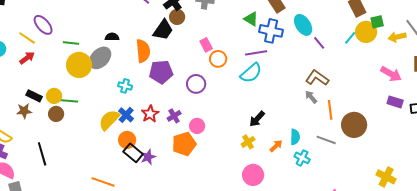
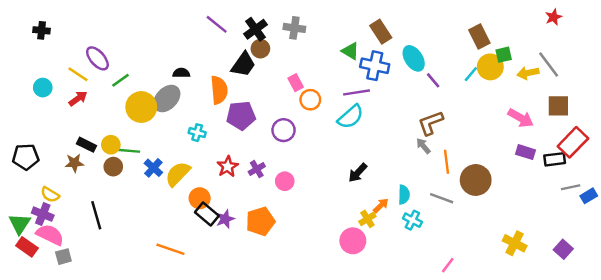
green line: (71, 43) -> (121, 80), moved, turned -42
brown L-shape: (317, 78) -> (431, 123), turned -55
blue cross: (126, 115) -> (153, 168), moved
yellow cross: (248, 142) -> (367, 219), moved
orange pentagon: (184, 144) -> (260, 221), moved

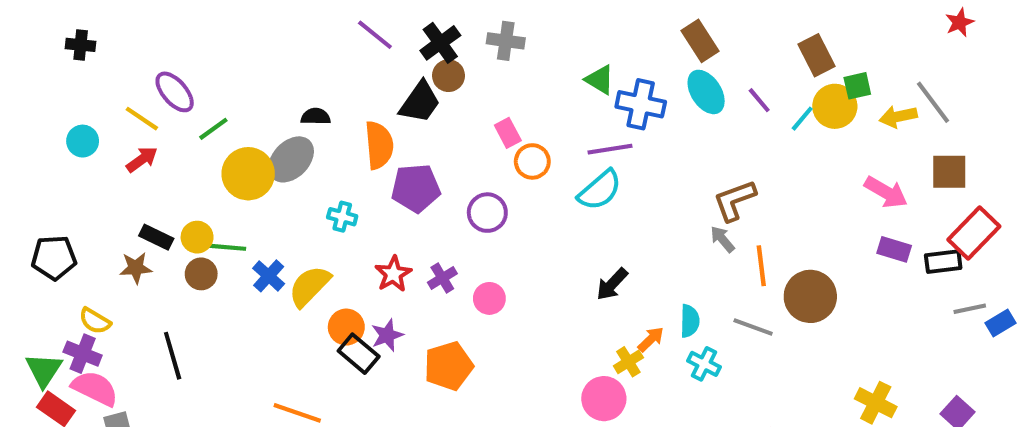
red star: (553, 17) -> (960, 22), moved
brown rectangle: (381, 32) -> (700, 41), moved
purple line: (433, 80) -> (759, 100), moved
purple star: (225, 219) -> (387, 335), moved

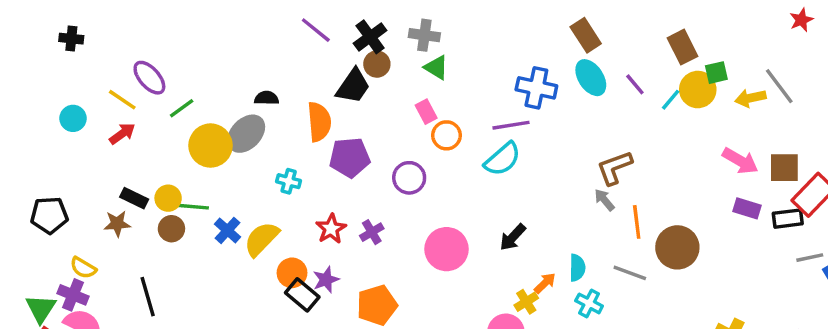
green triangle: (600, 80) -> (436, 67), moved
brown square: (949, 172) -> (784, 168), moved
pink circle: (489, 298) -> (446, 249), moved, size x1.6

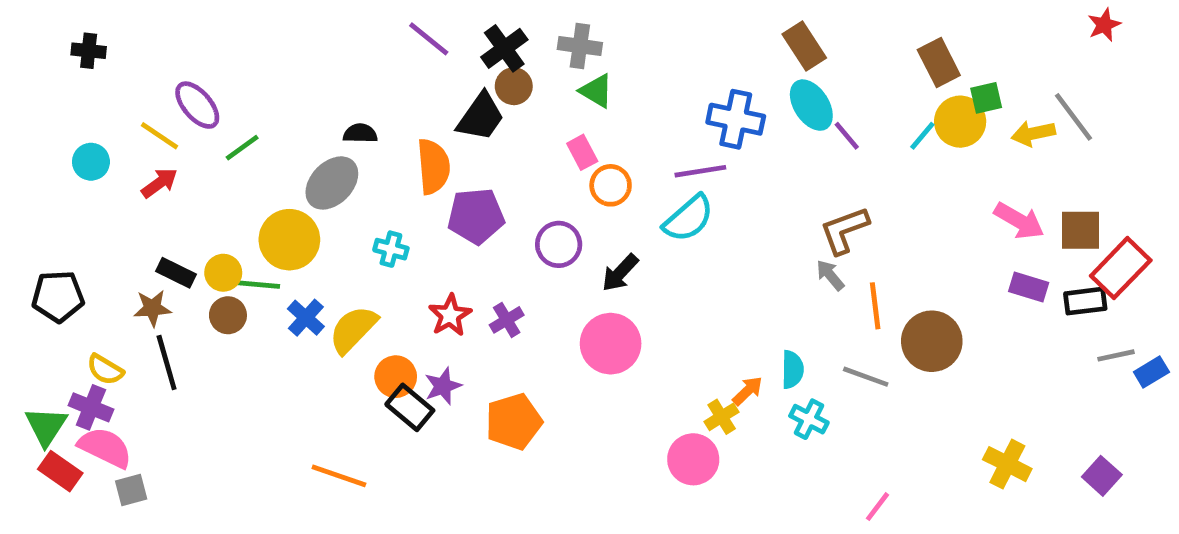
purple line: (635, 84) -> (847, 136), moved
yellow circle: (211, 146) -> (289, 240), moved
black arrow: (513, 237) -> (620, 273), moved
black line: (148, 297) -> (167, 362), moved

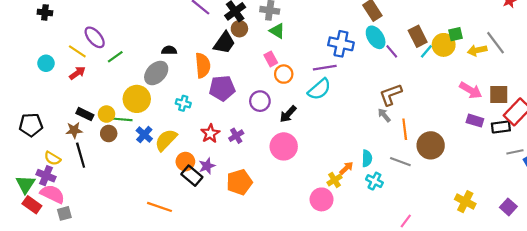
brown rectangle: (939, 63) -> (418, 36), moved

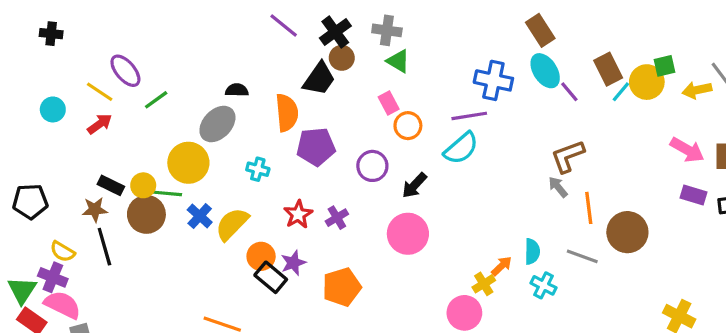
brown circle: (109, 133) -> (146, 214), size x1.5

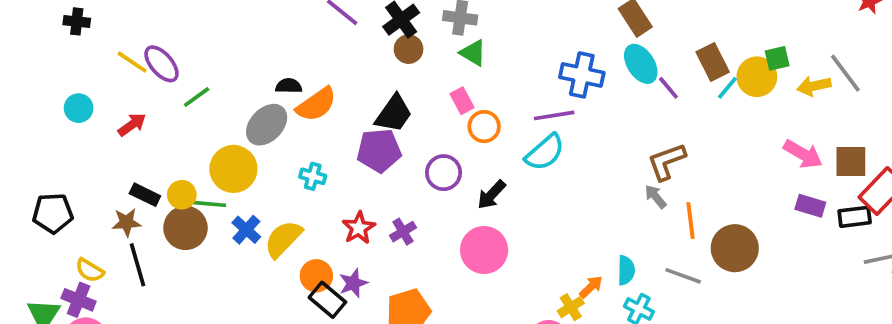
black trapezoid: (319, 79) -> (394, 114), moved
yellow line: (100, 92) -> (132, 62), moved
orange semicircle: (287, 113) -> (316, 104), moved, turned 60

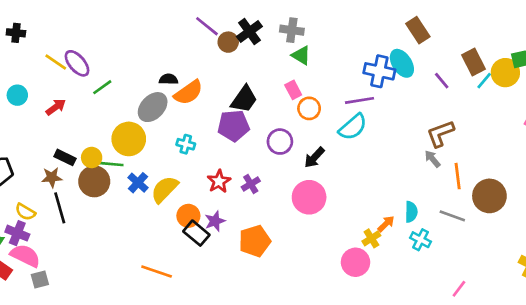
brown circle: (409, 49) -> (228, 42), moved
cyan ellipse: (641, 64) -> (402, 63), moved

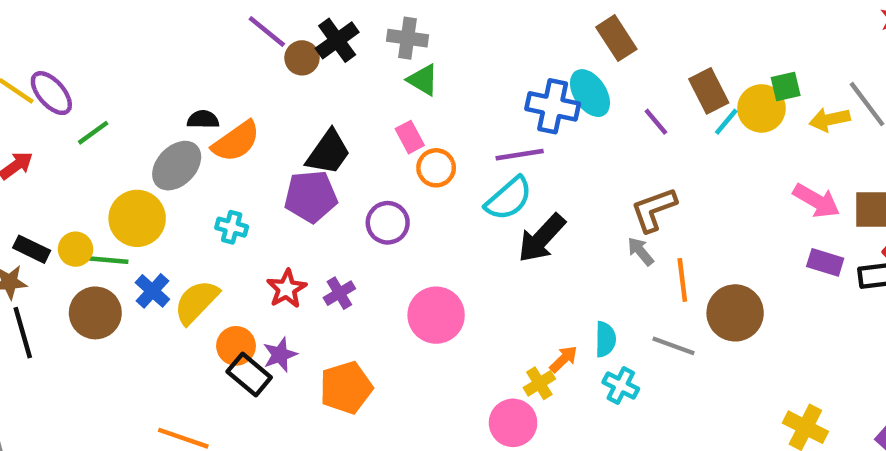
black arrow: (314, 157) -> (542, 238), moved, size x1.4
brown circle: (94, 181) -> (95, 313), moved

